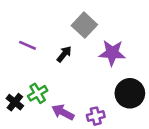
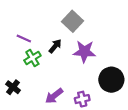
purple star: (112, 53) -> (84, 52), moved
green cross: (38, 93) -> (32, 58), moved
purple arrow: (63, 112) -> (54, 96), turned -66

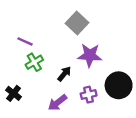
black arrow: (55, 46) -> (64, 74), moved
purple cross: (82, 99) -> (89, 95), moved

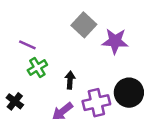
purple star: (90, 55) -> (115, 41), moved
black arrow: (64, 74) -> (70, 80), turned -35
purple cross: (89, 95) -> (96, 103), size x1.5

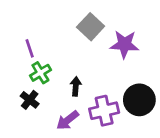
purple line: (27, 45) -> (30, 48), turned 48
black cross: (15, 101) -> (30, 100), moved

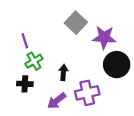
black cross: (30, 100) -> (25, 84), turned -35
black circle: (139, 100) -> (117, 65), moved

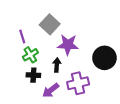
gray square: (76, 23) -> (50, 24), moved
purple star: (104, 37) -> (68, 45), moved
black cross: (25, 84) -> (33, 75), moved

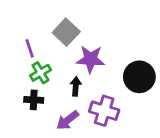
black cross: (33, 75) -> (34, 100), moved
purple cross: (78, 83) -> (104, 111), turned 30

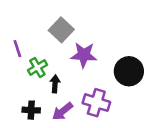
purple line: (30, 48) -> (17, 49), moved
black arrow: (76, 86) -> (55, 84), moved
black cross: (34, 100) -> (31, 110), moved

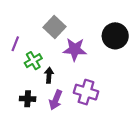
purple line: (17, 49) -> (15, 44), turned 40
black circle: (129, 71) -> (115, 36), moved
purple arrow: (62, 111) -> (56, 100), turned -30

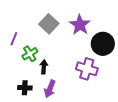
black circle: (115, 36) -> (103, 44), moved
purple star: (75, 49) -> (80, 25), moved, turned 30
purple cross: (86, 92) -> (87, 69), moved

